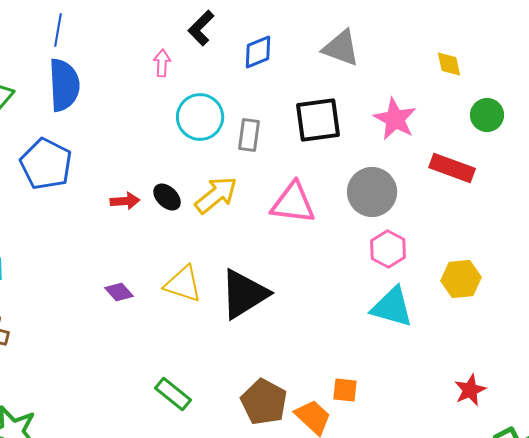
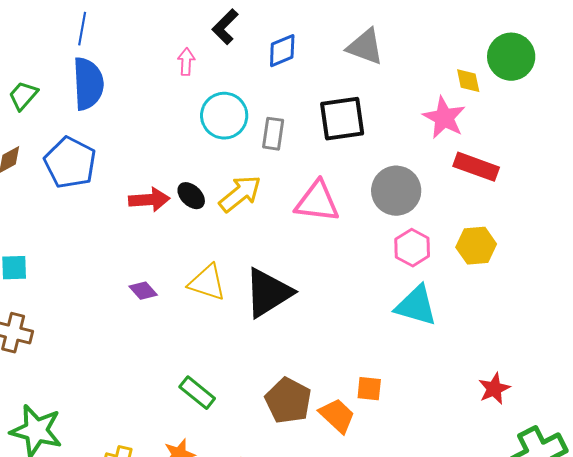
yellow diamond: (449, 64) -> (468, 81), moved
green circle: (487, 115) -> (511, 57), moved, size x1.4
pink star: (395, 119) -> (444, 118), moved
red arrow: (125, 201) -> (149, 200), size x1.4
yellow hexagon: (461, 279) -> (476, 246), moved

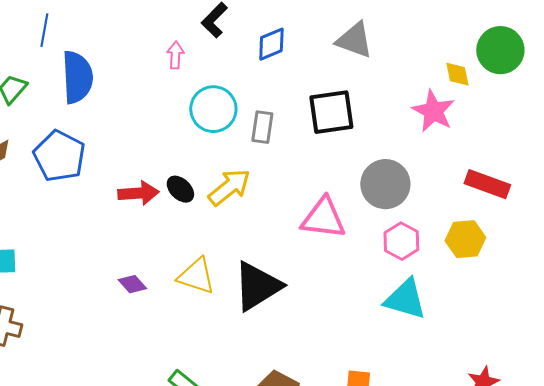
blue line: (82, 29) -> (44, 30), moved
red rectangle: (476, 167) -> (487, 184), moved
pink triangle: (317, 202) -> (323, 218), moved

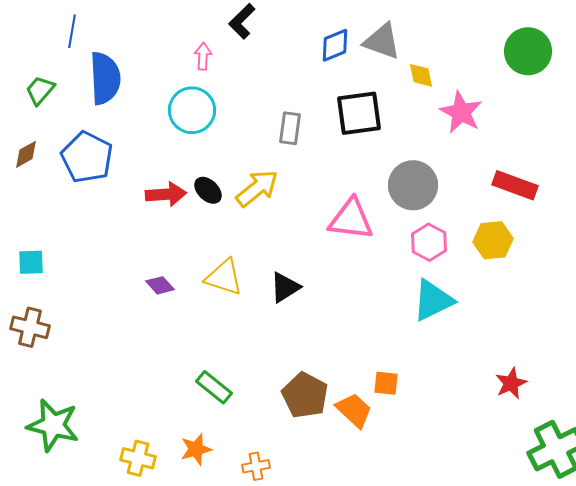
blue diamond: (271, 44) -> (335, 45), moved
yellow diamond: (457, 74) -> (421, 75), moved
cyan circle: (213, 109) -> (192, 110), moved
black triangle: (257, 286) -> (285, 287), size x0.6
cyan triangle: (405, 299) -> (433, 300), turned -42

